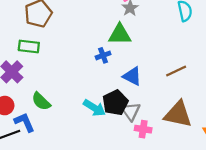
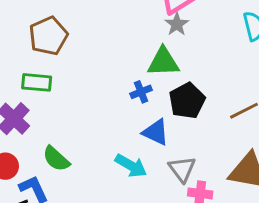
blue triangle: (132, 76) -> (156, 132), moved
black pentagon: (115, 103) -> (187, 101), moved

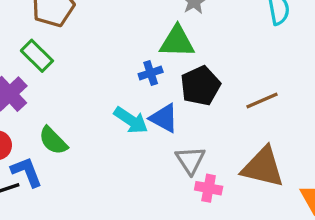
green rectangle: (37, 82) -> (37, 56), turned 36
cyan arrow: (131, 166) -> (131, 120), moved

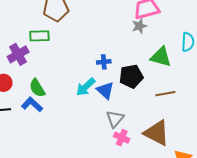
green triangle: (177, 42) -> (161, 57), moved
green rectangle: (37, 56) -> (39, 36), turned -60
cyan arrow: (131, 120) -> (86, 87), turned 90
blue L-shape: (27, 172) -> (32, 104), moved, turned -40

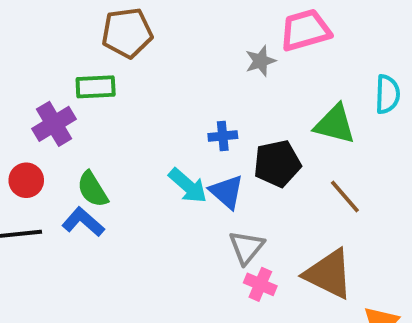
gray star: (139, 26) -> (260, 61), moved
cyan arrow: (86, 87) -> (188, 186), turned -95
brown line: (165, 94) -> (345, 197), turned 60

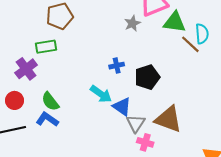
green triangle: (335, 124) -> (175, 22), moved
blue triangle: (227, 192) -> (122, 107), moved
brown line: (345, 197) -> (190, 44), moved
brown triangle: (329, 274) -> (168, 119), moved

